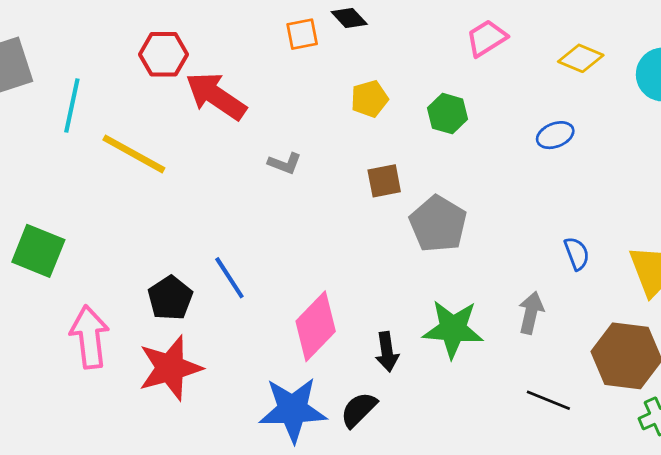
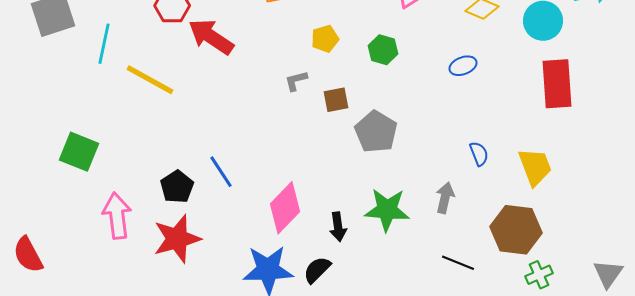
gray L-shape: (285, 163) -> (296, 81), moved, turned 145

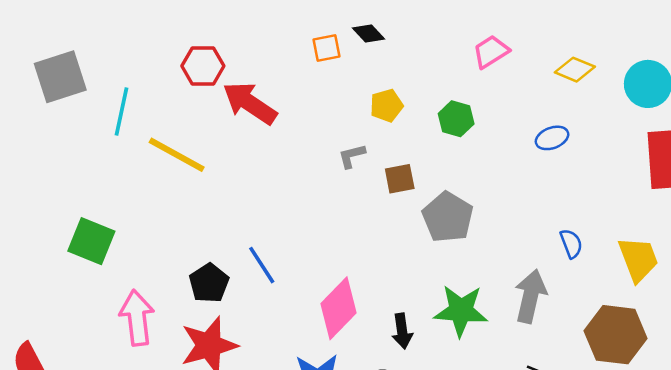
gray arrow: (445, 198) -> (530, 296), size x1.4

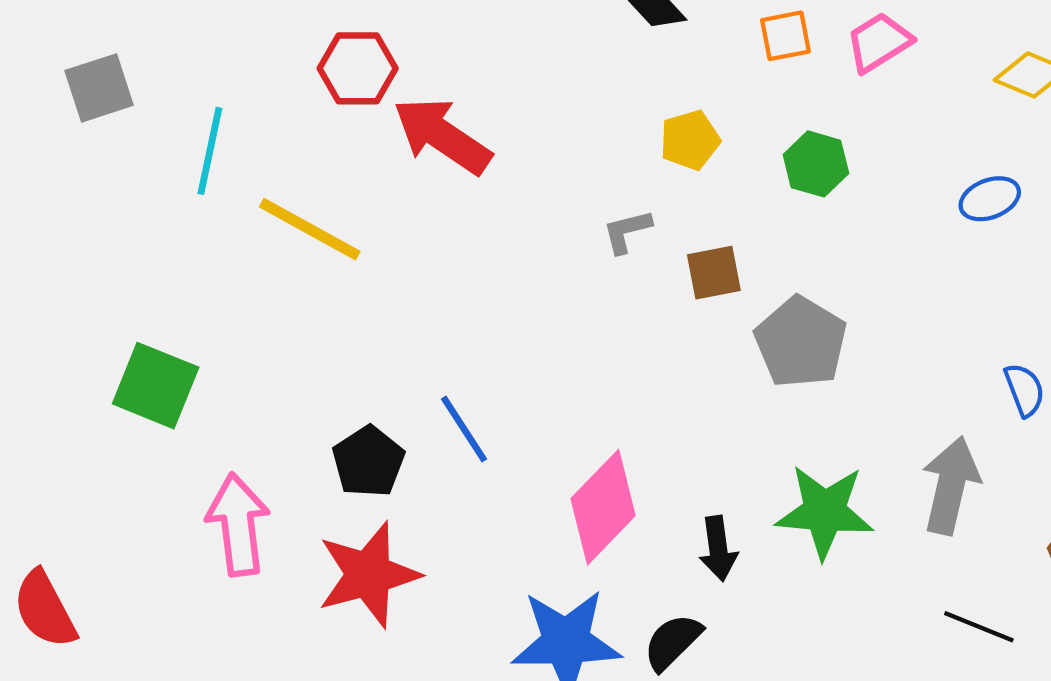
orange square: (327, 48) -> (786, 36), moved
gray square: (60, 77) -> (99, 88), size x0.7

